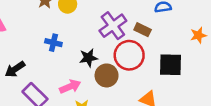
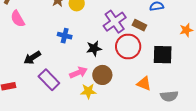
brown circle: (107, 75) -> (102, 75), moved

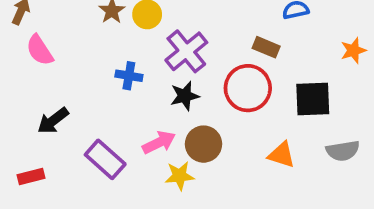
purple cross: (115, 22) -> (186, 51), moved
black arrow: (32, 58) -> (53, 121), moved
gray semicircle: (169, 96) -> (343, 151), moved

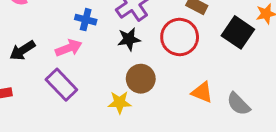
black square: (313, 99) -> (238, 32), moved, turned 32
pink arrow: (159, 142) -> (69, 48), moved
gray semicircle: (343, 151) -> (238, 104), moved, turned 50

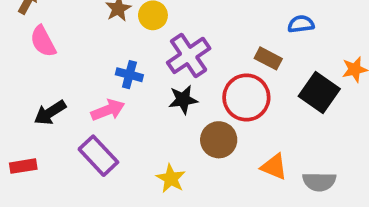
brown circle: (141, 79) -> (219, 140), moved
yellow star: (120, 102) -> (171, 178), turned 30
gray semicircle: (238, 104) -> (319, 182), turned -45

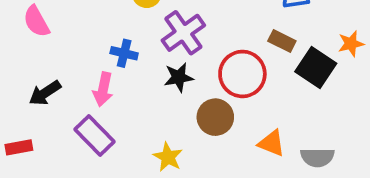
brown rectangle: (268, 58) -> (282, 41), moved
pink arrow: (108, 110) -> (103, 89), turned 124

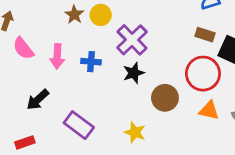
red circle: (242, 74) -> (203, 74), moved
pink arrow: (103, 89) -> (57, 56), moved

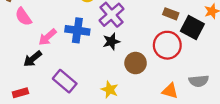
pink arrow: (57, 56) -> (48, 37), moved, turned 42
blue cross: (91, 62) -> (77, 30), size x1.5
orange triangle: (209, 110) -> (170, 91), moved

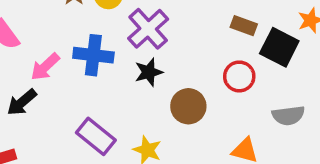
red circle: (167, 45) -> (239, 76), size x0.7
purple rectangle: (65, 81) -> (96, 136), moved
gray semicircle: (199, 81) -> (288, 115), moved

